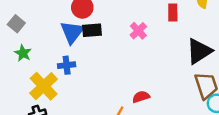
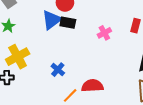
blue cross: (67, 65) -> (58, 70), moved, turned 32
red semicircle: (141, 97) -> (92, 86), size x1.5

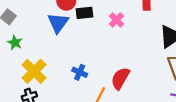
black rectangle: (68, 23) -> (84, 13), moved
red semicircle: (92, 86) -> (120, 78), turned -40

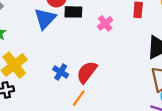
red semicircle: (120, 78) -> (87, 72), moved

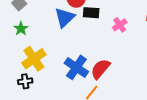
blue cross: (61, 72) -> (76, 67), size x1.6

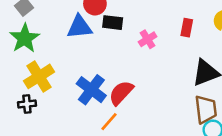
blue triangle: (65, 18) -> (79, 27), turned 35
green star: (21, 29) -> (25, 38), size x1.6

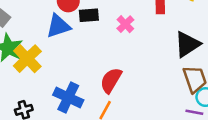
yellow cross: (39, 76) -> (27, 59), moved
blue cross: (91, 90) -> (68, 97), moved

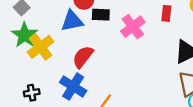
pink cross: (125, 24) -> (133, 27), size x1.5
red semicircle: (111, 80) -> (83, 57), moved

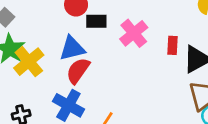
red rectangle: (166, 13) -> (172, 45), moved
blue triangle: (72, 21) -> (72, 48), moved

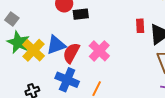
pink cross: (134, 33) -> (99, 51), moved
blue triangle: (72, 48) -> (56, 45), moved

